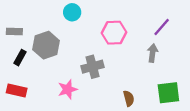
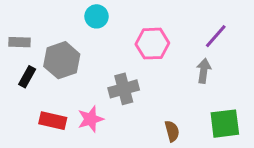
red rectangle: (17, 90) -> (53, 121), moved

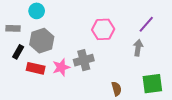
cyan circle: (97, 16) -> (37, 11), moved
pink star: (90, 119) -> (61, 67), moved
red rectangle: (53, 121) -> (36, 68), moved

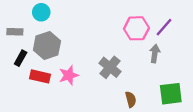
pink hexagon: (103, 29) -> (136, 28), moved
gray cross: (84, 60) -> (110, 67), moved, turned -36

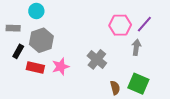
green square: (171, 94) -> (138, 84), moved, turned 30

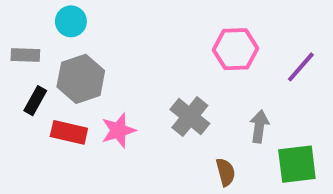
purple line: (144, 24) -> (301, 67), moved
gray arrow: (136, 47) -> (259, 126), moved
green square: (138, 84) -> (297, 164), moved, turned -30

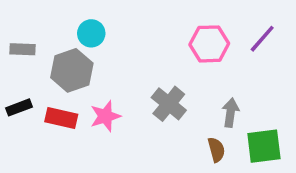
cyan circle: (71, 21) -> (91, 33), moved
purple line: (301, 67) -> (262, 39), moved
black rectangle: (35, 101) -> (19, 107), moved, turned 40
brown semicircle: (226, 172) -> (216, 150), moved

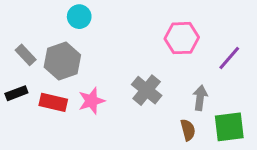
cyan circle: (91, 33) -> (79, 17), moved
purple line: (262, 39) -> (229, 58), moved
gray rectangle: (23, 49) -> (26, 55), moved, turned 45

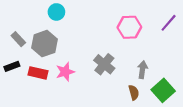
purple line: (229, 58) -> (169, 23), moved
green square: (229, 127) -> (163, 90), turned -35

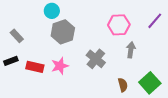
gray hexagon: (44, 44) -> (63, 32), moved
gray arrow: (142, 70) -> (131, 50), moved

